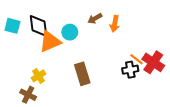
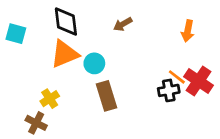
orange arrow: (115, 24) -> (188, 31), moved
black diamond: (38, 26) -> (66, 21), moved
cyan circle: (70, 32) -> (94, 63), moved

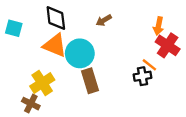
orange triangle: (65, 54) -> (55, 45), turned 45
cyan circle: (94, 63) -> (80, 53), size x1.6
red cross: (198, 81) -> (168, 45), moved
yellow cross: (50, 99) -> (42, 83), size x1.5

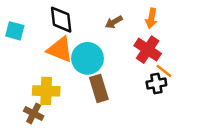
orange arrow: (158, 26) -> (151, 18), moved
red cross: (168, 45) -> (148, 50), moved
yellow cross: (42, 83) -> (46, 91), turned 35

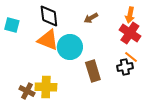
orange arrow: (151, 18) -> (130, 15), moved
red cross: (148, 50) -> (130, 33), moved
brown rectangle: (99, 88) -> (93, 71), moved
yellow cross: (46, 91) -> (46, 87), moved

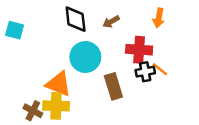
black diamond: (49, 16) -> (76, 19), moved
red cross: (130, 33) -> (139, 50), moved, turned -30
orange triangle: (48, 40) -> (58, 84), moved
black cross: (125, 67) -> (145, 72), moved

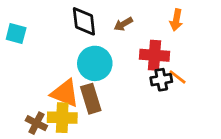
brown rectangle: (113, 86) -> (91, 99), moved

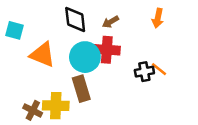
red cross: (154, 55) -> (107, 50), moved
orange triangle: (65, 93) -> (42, 55), moved

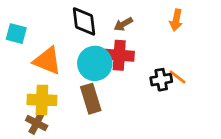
yellow cross: (56, 106) -> (42, 100), moved

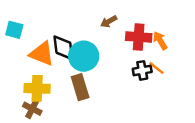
orange arrow: (176, 20) -> (160, 41), moved, turned 138
black diamond: (84, 21) -> (63, 48), moved
red cross: (119, 55) -> (139, 37), moved

